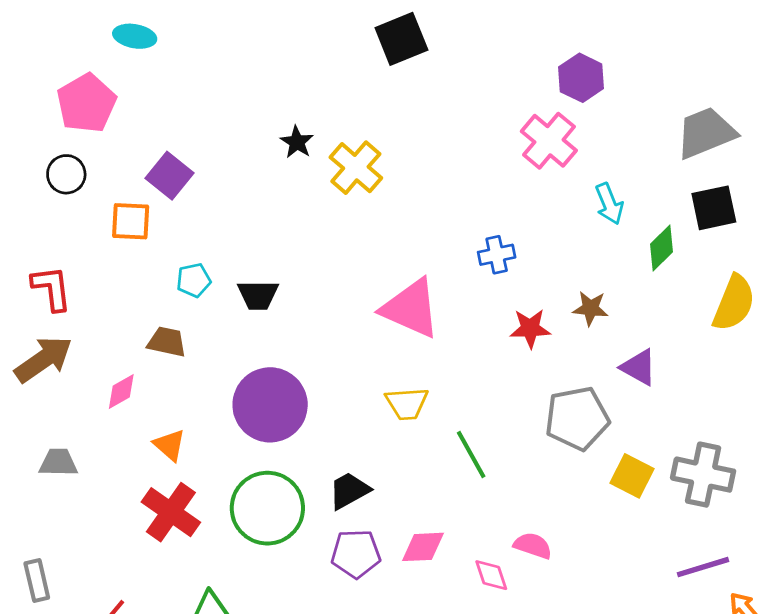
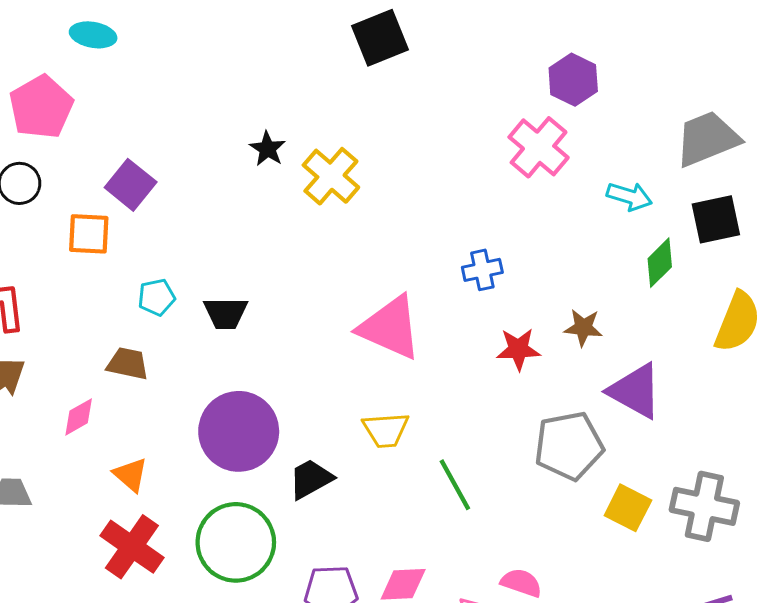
cyan arrow: (609, 204) -> (629, 196), moved, turned -51
purple triangle: (639, 367) -> (635, 391), size x1.4
black trapezoid: (349, 491) -> (311, 479), moved

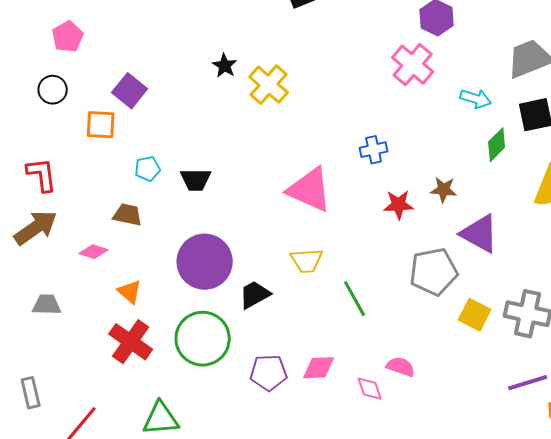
pink pentagon: (41, 107) -> (68, 37), size x0.7
pink diamond: (79, 417) -> (94, 252), turned 48

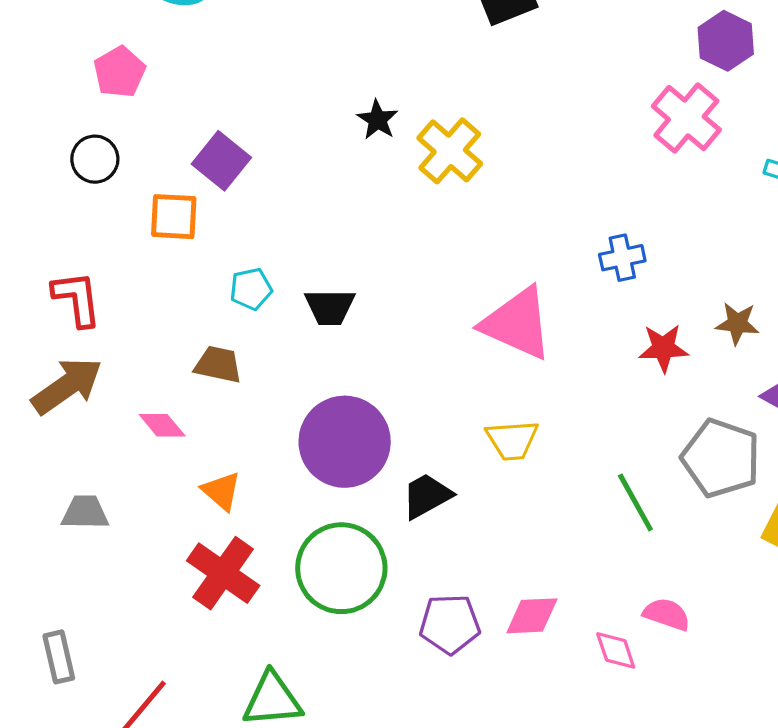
pink diamond: (94, 252) -> (162, 425), turned 32
gray pentagon: (434, 272) -> (721, 458), turned 30
green line: (355, 299) -> (635, 502), moved

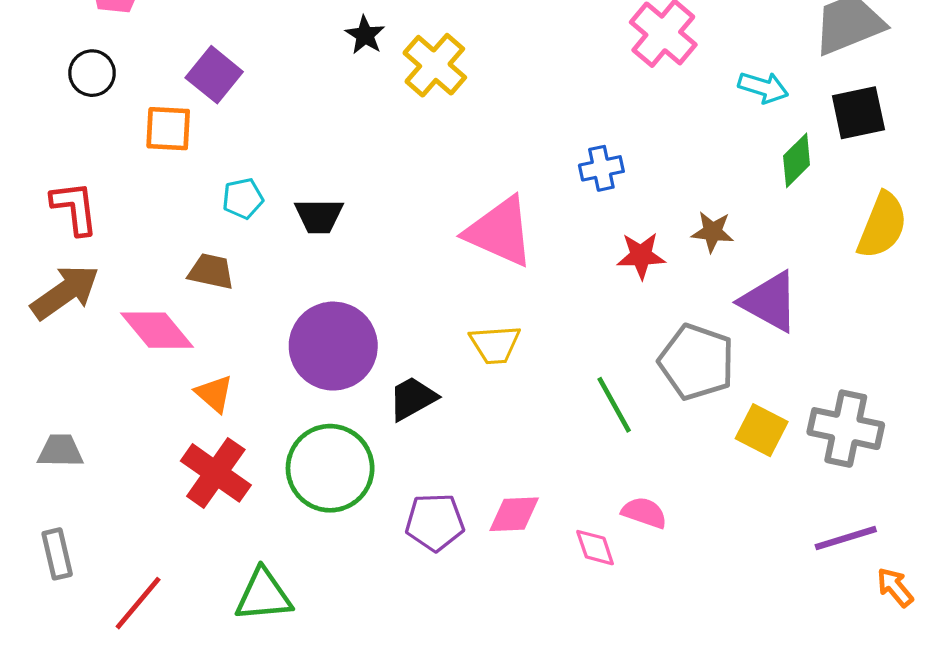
pink diamond: (162, 425) -> (157, 330), size x1.6
gray trapezoid: (85, 512) -> (60, 451), moved

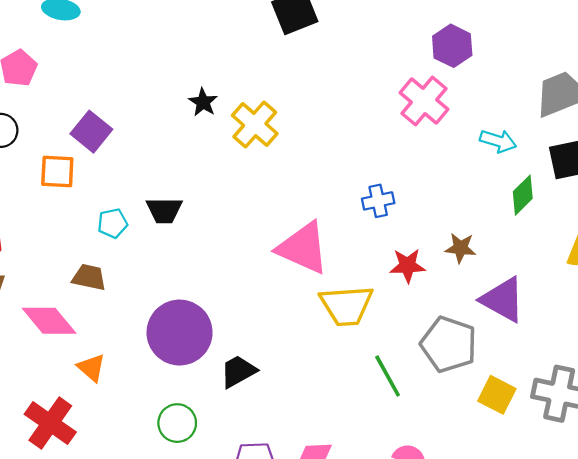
black trapezoid: (319, 216) -> (164, 210), moved
yellow trapezoid: (495, 344) -> (346, 306), moved, size x1.4
green circle: (330, 468) -> (177, 423), size x0.6
red cross: (216, 473) -> (50, 423), moved

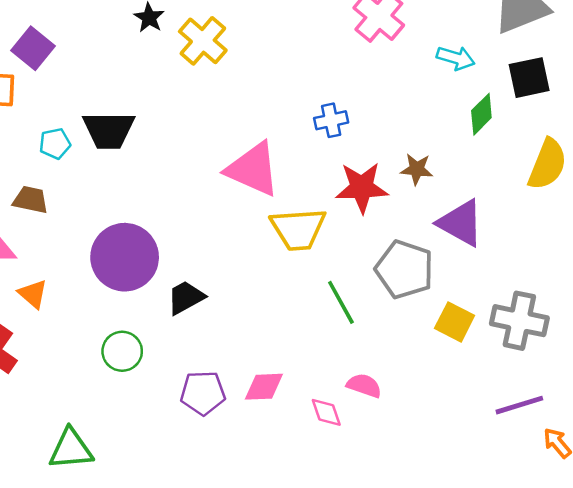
black trapezoid: (164, 210) -> (109, 130), size x1.4
red star: (408, 266) -> (362, 188), size x1.4

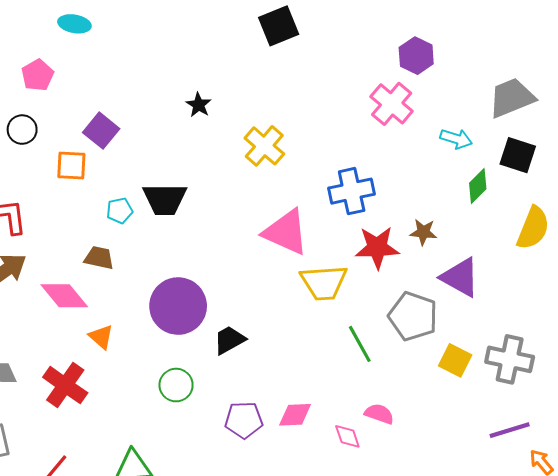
yellow cross: (203, 41) -> (264, 146), moved
black square: (529, 78) -> (518, 155), turned 30
blue cross: (331, 120) -> (352, 191), size x1.6

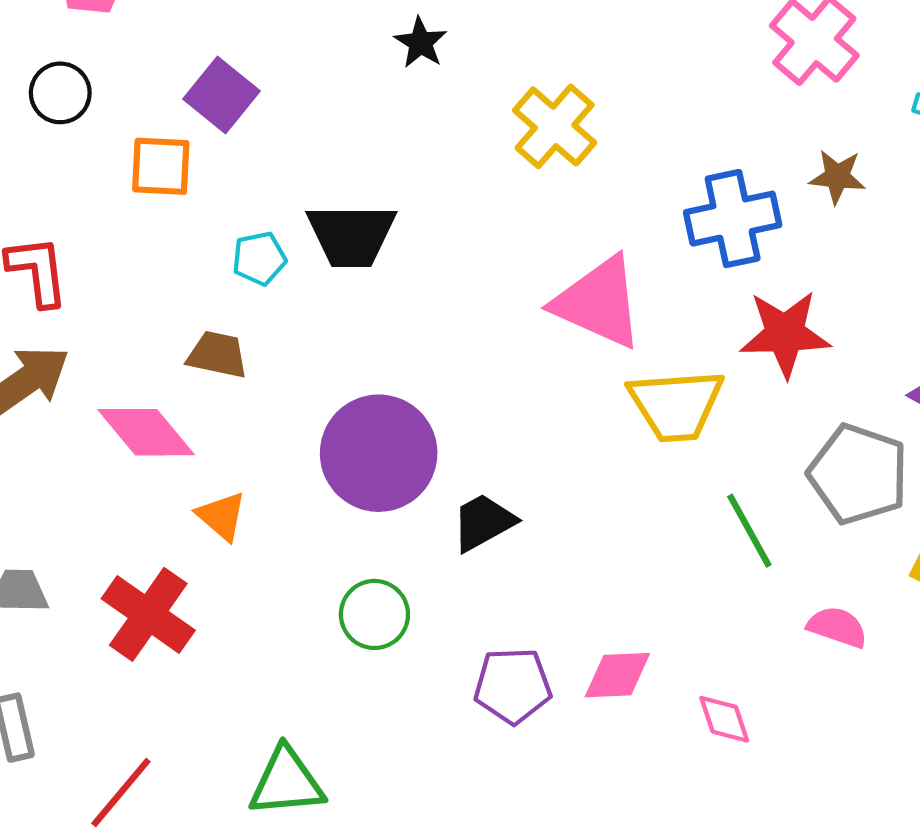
brown star: (423, 232) -> (837, 177), moved
pink semicircle: (379, 414) -> (837, 627), moved

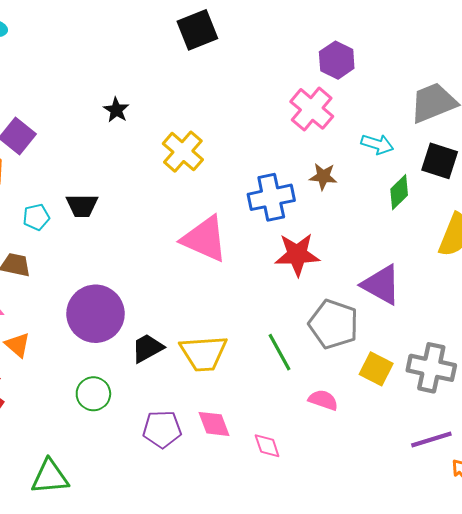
black trapezoid: (351, 235) -> (82, 206), size x0.7
yellow trapezoid: (676, 405) -> (204, 353), moved
pink diamond: (617, 675) -> (214, 424), turned 72

